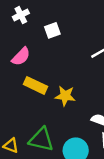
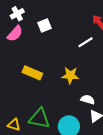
pink semicircle: (21, 57) -> (15, 34), moved
yellow star: (65, 96) -> (70, 75), moved

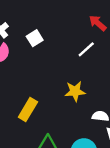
yellow rectangle: (32, 73) -> (28, 110), moved, turned -72

